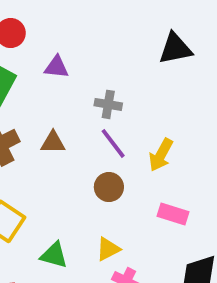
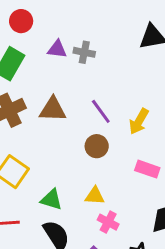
gray cross: (108, 104) -> (84, 52), moved
brown triangle: (53, 142) -> (53, 109), size x1.4
yellow triangle: (108, 249) -> (95, 196), turned 30

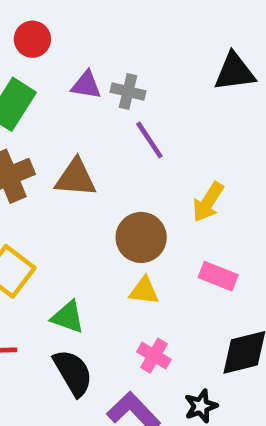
purple line: (101, 111) -> (149, 140), moved
brown circle: (97, 146) -> (141, 237), size x1.4
yellow triangle: (95, 196) -> (144, 291), moved

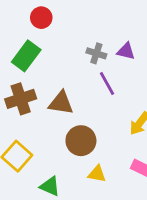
purple triangle: (86, 85) -> (126, 51), moved
brown circle: (141, 237) -> (81, 141), moved

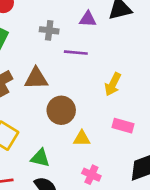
gray cross: (96, 53) -> (49, 30), moved
purple line: (107, 84) -> (76, 53), turned -45

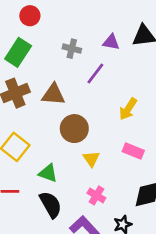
purple line: (76, 53) -> (95, 74), turned -65
yellow triangle: (82, 138) -> (91, 159), turned 48

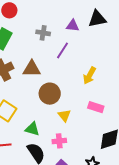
pink cross: (96, 195) -> (59, 141), moved, turned -32

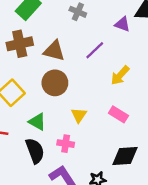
purple triangle: (73, 26) -> (122, 24), moved
purple line: (62, 50) -> (95, 50), moved
brown circle: (50, 94) -> (55, 83), moved

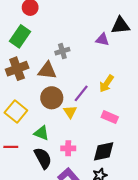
gray cross: (78, 12) -> (62, 51), moved, turned -32
purple line: (95, 50) -> (81, 93), moved
yellow triangle: (79, 115) -> (70, 112), moved
black diamond: (125, 156) -> (104, 151), moved

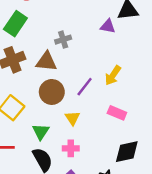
yellow triangle: (70, 112) -> (72, 118), moved
green triangle: (41, 133) -> (41, 132), turned 42
black diamond: (104, 151) -> (127, 152), moved

